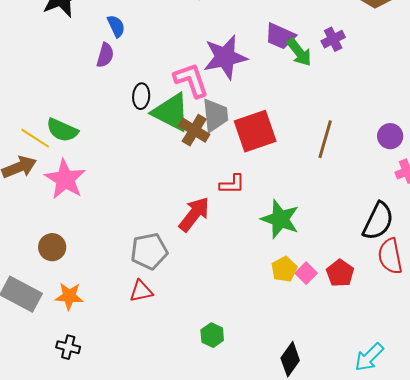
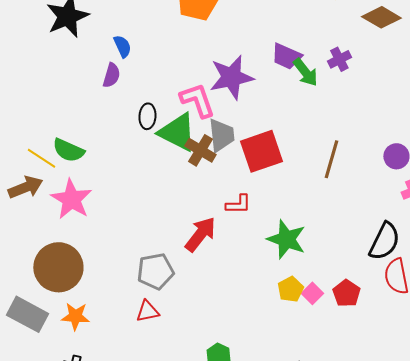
brown circle: (52, 247) -> (58, 267), size x1.8

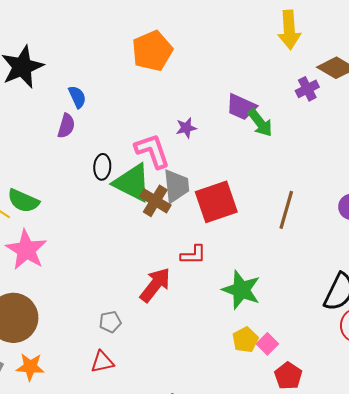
purple cross: (339, 59) -> (307, 89), moved
purple star: (231, 77) -> (186, 128), size x0.5
gray pentagon: (155, 271) -> (110, 322), size x0.6
red pentagon: (346, 293) -> (288, 376), moved

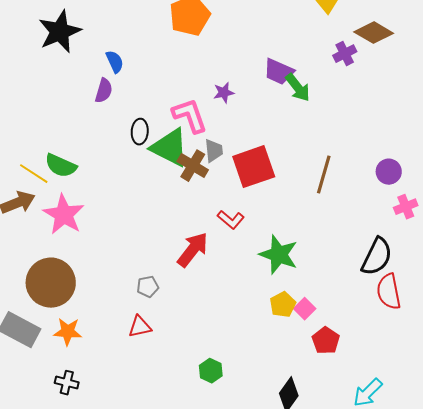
gray trapezoid: (176, 186) -> (214, 151), size x0.7
red L-shape: (193, 255) -> (231, 220), turned 40

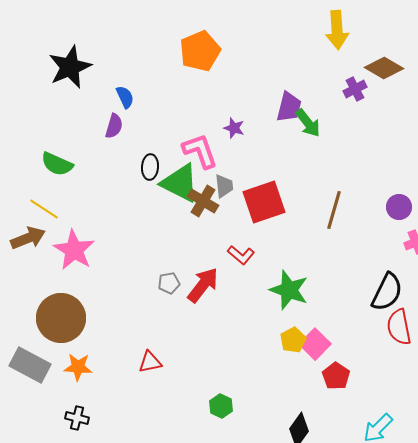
purple trapezoid: (279, 72) -> (289, 107), turned -100
purple star: (224, 93) -> (234, 128), turned 30
green semicircle: (61, 166) -> (57, 164), moved
gray pentagon: (148, 287) -> (169, 283), moved
pink square: (305, 309) -> (315, 344), size x1.4

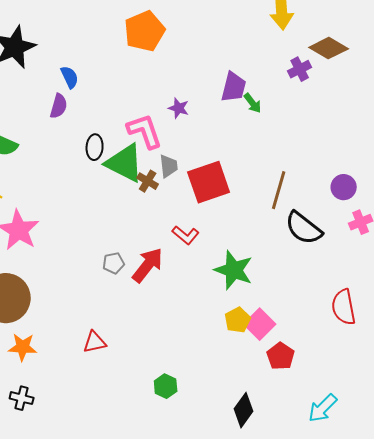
green arrow: (308, 123) -> (253, 103), size x0.7
brown cross: (203, 201) -> (148, 181), size x0.7
black semicircle: (387, 292) -> (304, 228), moved, turned 102

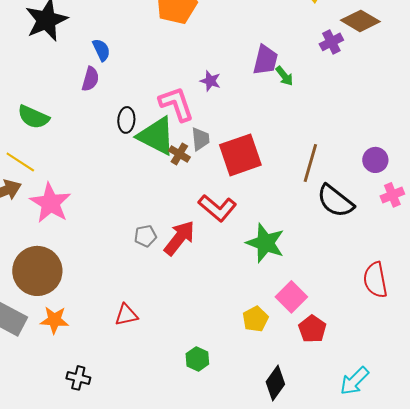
red L-shape: (186, 235) -> (217, 208), size x1.4
yellow pentagon: (238, 320) -> (255, 319), moved
black cross: (22, 398) -> (78, 378), moved

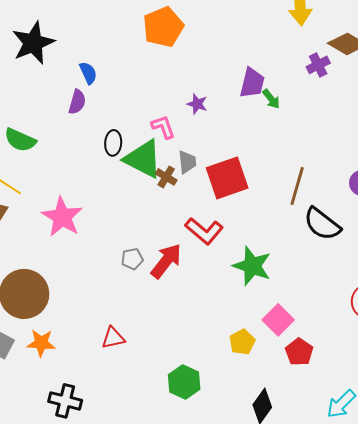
pink L-shape: (176, 104) -> (163, 127), size x0.7
pink star: (50, 203) -> (62, 217), moved
green hexagon: (197, 359) -> (184, 382), size x1.4
black cross: (78, 378) -> (65, 401), size x1.4

